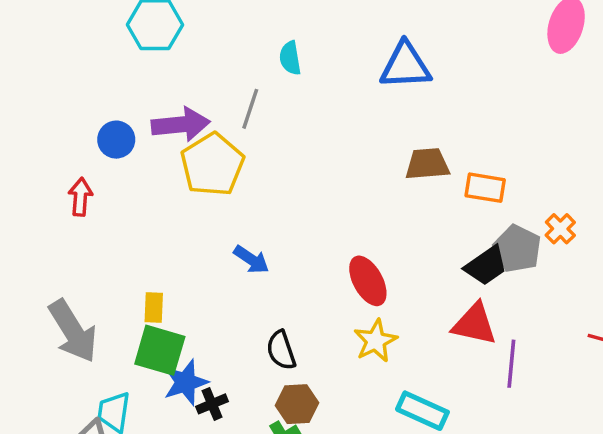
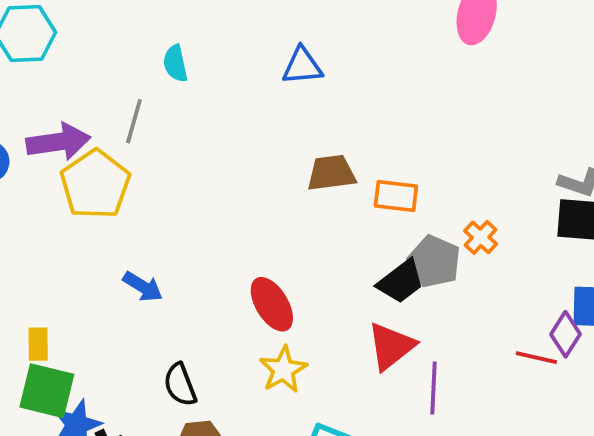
blue triangle: (405, 66) -> (302, 66), size x0.7
red triangle: (474, 324) -> (391, 346), turned -48

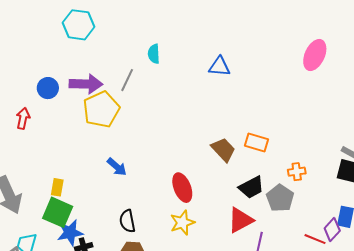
brown trapezoid: (331, 173) -> (223, 150), moved, turned 44
orange cross: (481, 237) -> (297, 172), turned 30
gray pentagon: (434, 261) -> (280, 198), moved

